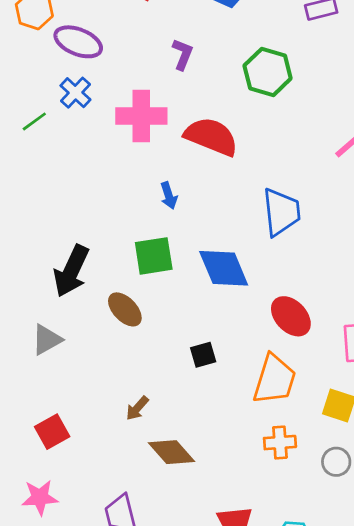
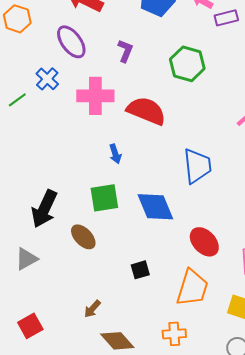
purple ellipse: (78, 42) -> (71, 42), moved, turned 32
orange cross: (280, 443) -> (174, 334), moved

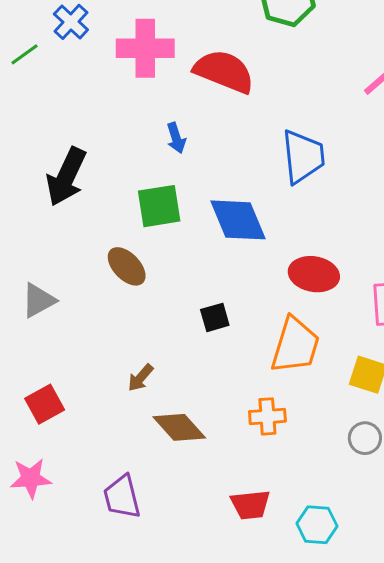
black arrow: (44, 209) -> (66, 177), moved
red ellipse: (204, 242) -> (314, 274), turned -36

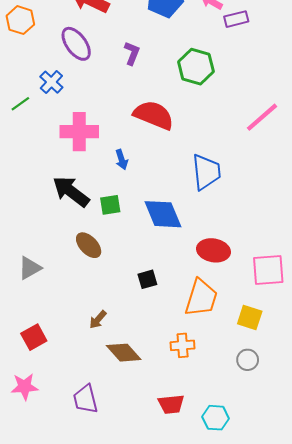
pink cross: (145, 48) -> (79, 132), moved
black arrow: (66, 177) -> (71, 192), moved, turned 102
green square: (159, 206) -> (110, 205), size x0.7

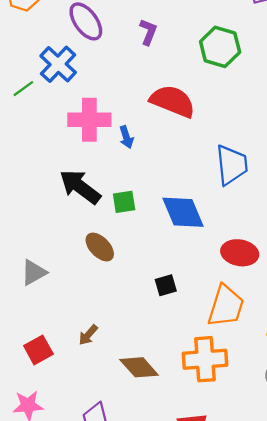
blue cross: (51, 82) -> (58, 64), size x1.4
blue arrow: (122, 159) -> (126, 137), moved
brown arrow: (98, 320) -> (88, 335), moved
orange cross: (183, 345) -> (205, 359), size x1.6

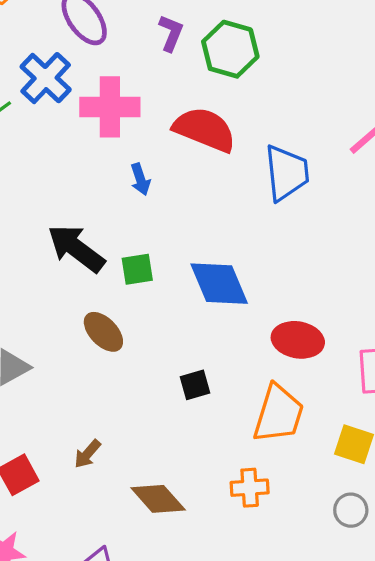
green hexagon: (220, 47) -> (230, 49), moved
pink cross: (89, 120) -> (110, 107), moved
blue trapezoid: (232, 165) -> (287, 173), moved
orange cross: (205, 359) -> (250, 488), size x0.6

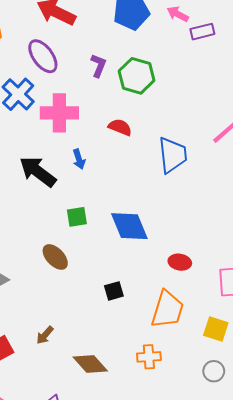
red semicircle: (205, 129) -> (120, 127), size x0.6
black arrow: (76, 248) -> (38, 172), moved
red ellipse: (298, 340) -> (180, 262), size x0.7

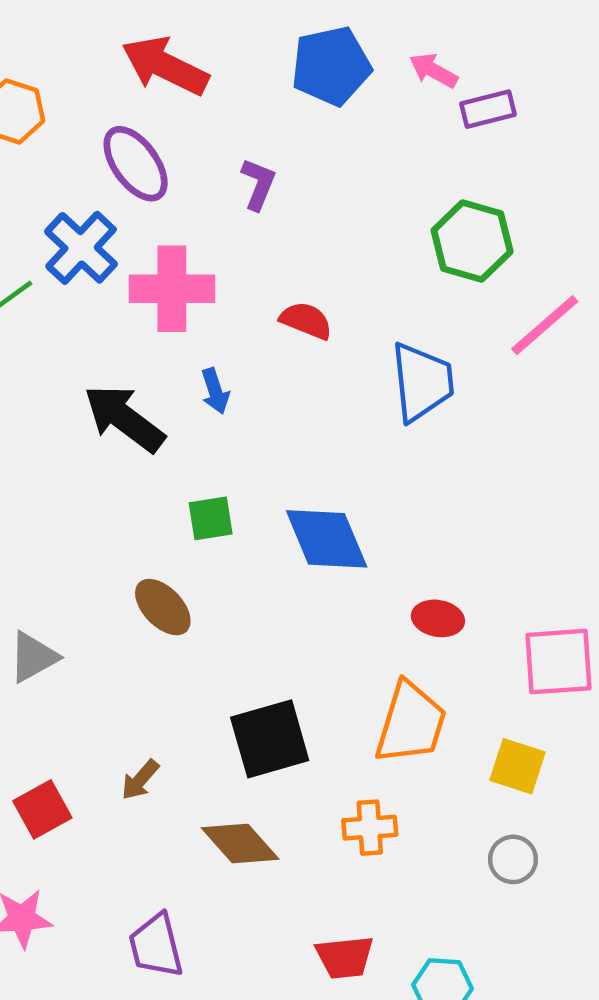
green hexagon: (137, 76) -> (472, 241), moved
black square: (114, 291) -> (270, 739), moved, size x1.8

